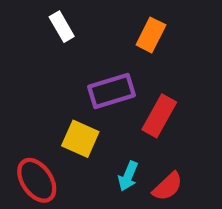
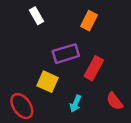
red semicircle: (168, 187) -> (115, 101), moved, turned 96

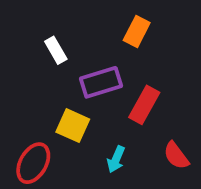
white rectangle: (37, 16) -> (56, 50), moved
red ellipse: (22, 106) -> (33, 163), turned 65

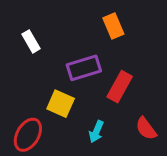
orange rectangle: (137, 32) -> (113, 26), turned -50
white rectangle: (56, 50) -> (31, 41), moved

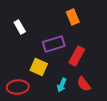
red semicircle: (146, 129) -> (84, 84), moved
red ellipse: (28, 135) -> (18, 87), turned 55

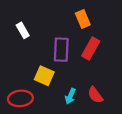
purple rectangle: (54, 44) -> (61, 50), turned -70
red rectangle: (77, 56) -> (91, 48), moved

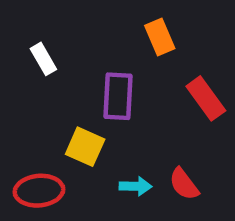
red rectangle: (91, 48) -> (206, 98), moved, turned -65
cyan arrow: (70, 96) -> (136, 186), turned -112

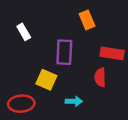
red rectangle: (206, 98) -> (112, 53), turned -45
red semicircle: (184, 184) -> (100, 77), moved, turned 36

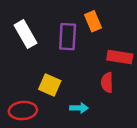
white rectangle: (24, 32) -> (25, 34), size x1.5
purple rectangle: (64, 52) -> (68, 37), moved

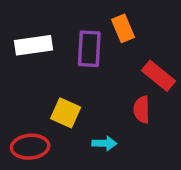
white rectangle: (25, 34) -> (33, 45), turned -68
red rectangle: (120, 57) -> (158, 76), turned 30

